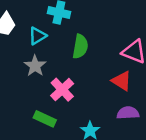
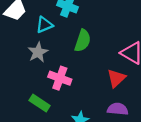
red triangle: (122, 81) -> (116, 78), turned 36
pink cross: (62, 90) -> (60, 78), turned -35

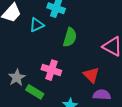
gray star: (38, 52) -> (17, 78), moved
red triangle: (116, 78) -> (91, 75), moved, turned -30

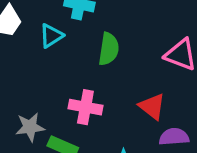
gray star: (17, 78) -> (30, 127), turned 30

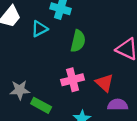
pink cross: (85, 107) -> (73, 80), moved, turned -30

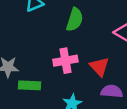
green rectangle: (41, 105) -> (30, 85), turned -30

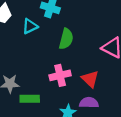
purple semicircle: (112, 91) -> (89, 103), moved

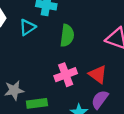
purple semicircle: (89, 103) -> (100, 99), turned -48

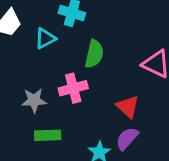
pink cross: (66, 75) -> (73, 88), moved
gray star: (14, 90) -> (34, 100), moved

